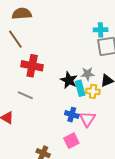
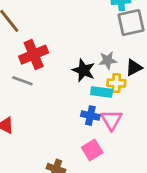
red cross: (32, 66) -> (34, 55), turned -30
cyan rectangle: (80, 88) -> (102, 92), moved, turned -63
gray line: (25, 95) -> (22, 81), moved

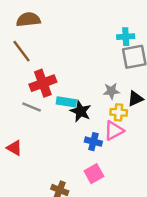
black star: (84, 70) -> (81, 111), moved
cyan rectangle: (102, 92) -> (66, 102), moved
pink triangle: (111, 120) -> (114, 131), moved, turned 30

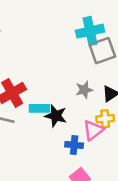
cyan cross: (126, 37) -> (90, 31), size x1.5
yellow cross: (119, 112) -> (105, 119), moved

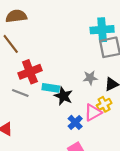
yellow cross: (105, 119) -> (104, 104), turned -32
blue cross: (74, 145) -> (75, 122), turned 32

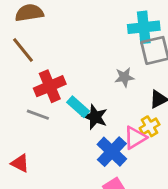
gray star: (90, 78) -> (124, 77), moved
cyan rectangle: (51, 88) -> (78, 107), turned 35
blue cross: (75, 122) -> (112, 152), size x1.5

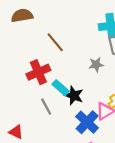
brown line: (23, 50) -> (55, 42), moved
gray line: (38, 115) -> (46, 107), moved, turned 42

